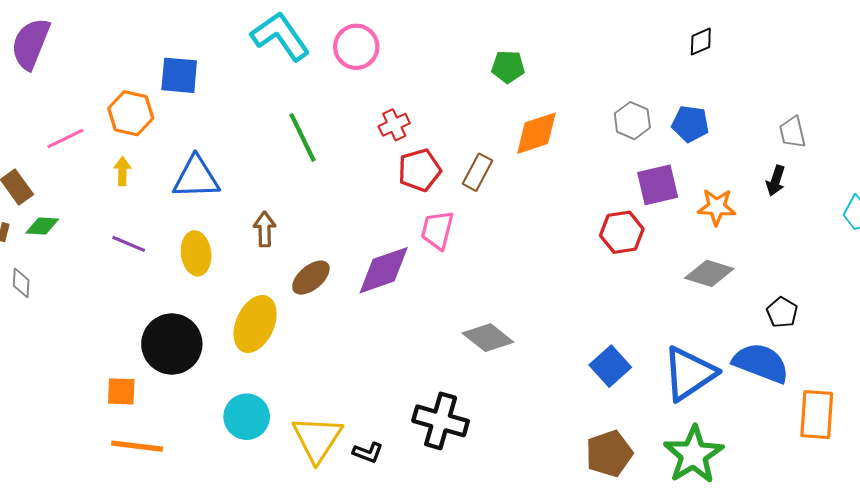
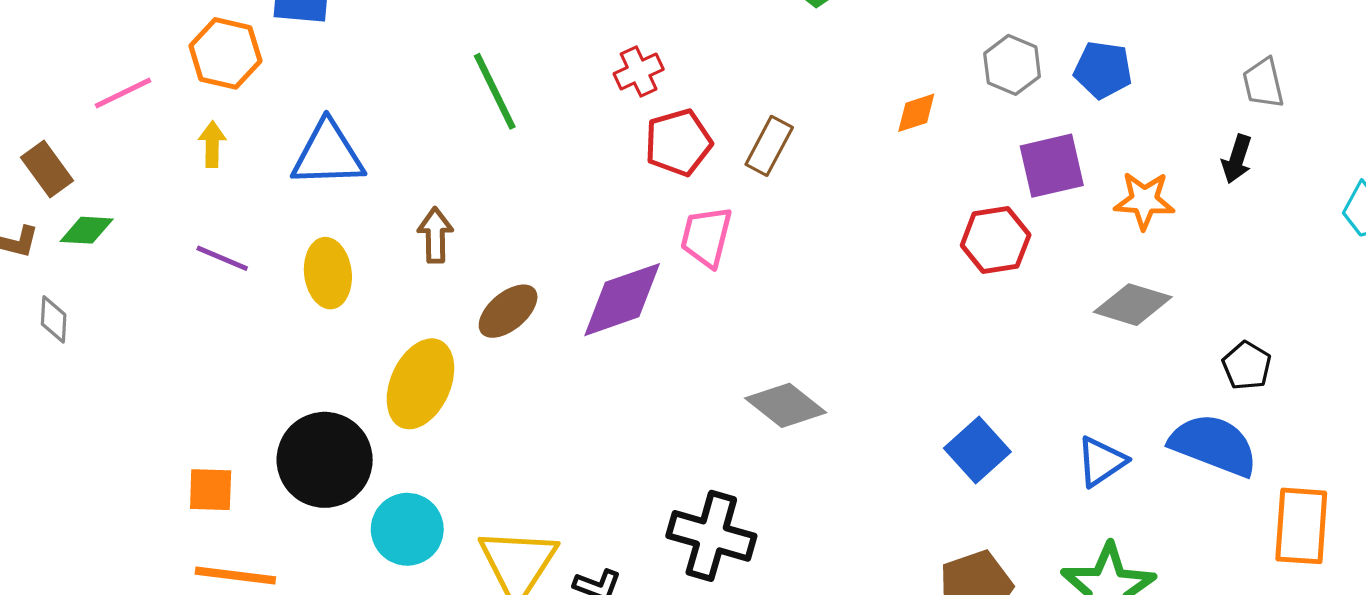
orange diamond: (536, 133) -> (916, 113), moved, size x0.6
black circle: (172, 344) -> (325, 460), moved
blue triangle: (689, 373) -> (1101, 462), size x0.6

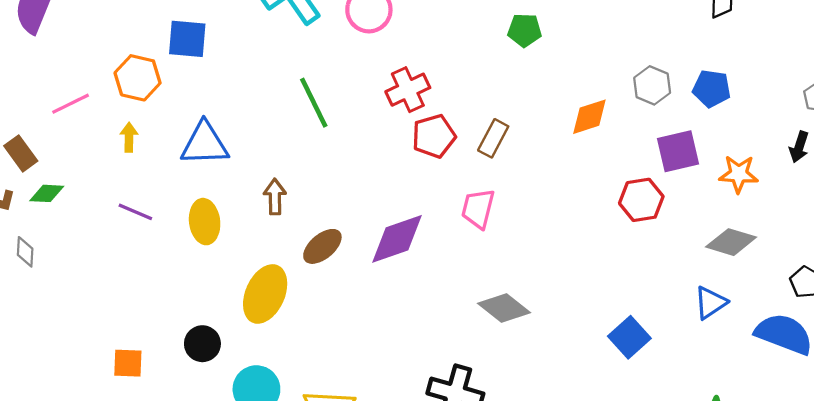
red cross: (639, 71) -> (408, 90), size x1.4
orange diamond: (916, 113) -> (589, 117), size x1.4
pink trapezoid: (706, 237) -> (478, 209), moved
black circle: (325, 460) -> (202, 344), size x0.6
blue triangle: (1101, 462) -> (710, 303), moved

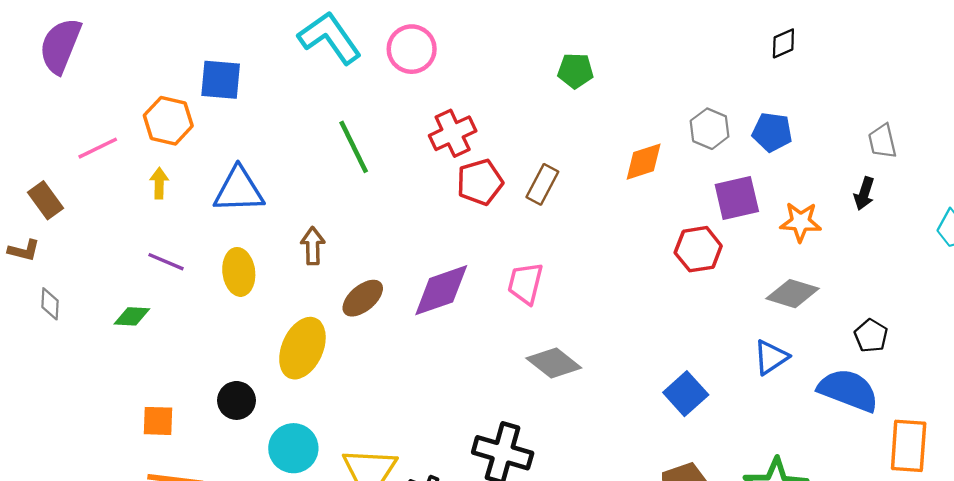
green diamond: (47, 193) -> (132, 316), moved
pink trapezoid: (478, 209) -> (525, 283), moved

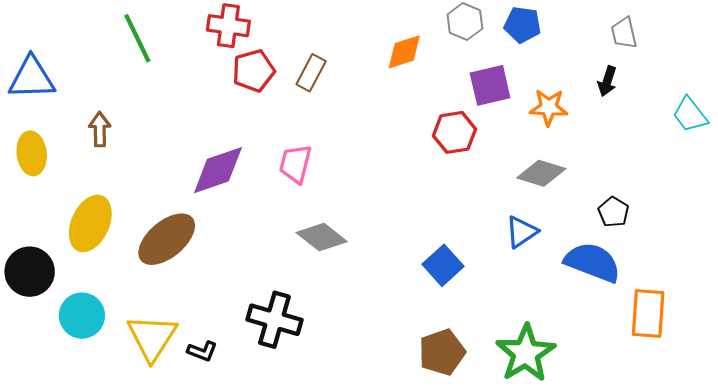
red cross: (453, 133) -> (228, 26), turned 33
brown ellipse: (363, 298) -> (167, 239), moved, size x1.5
black circle: (237, 400) -> (30, 272), size x1.4

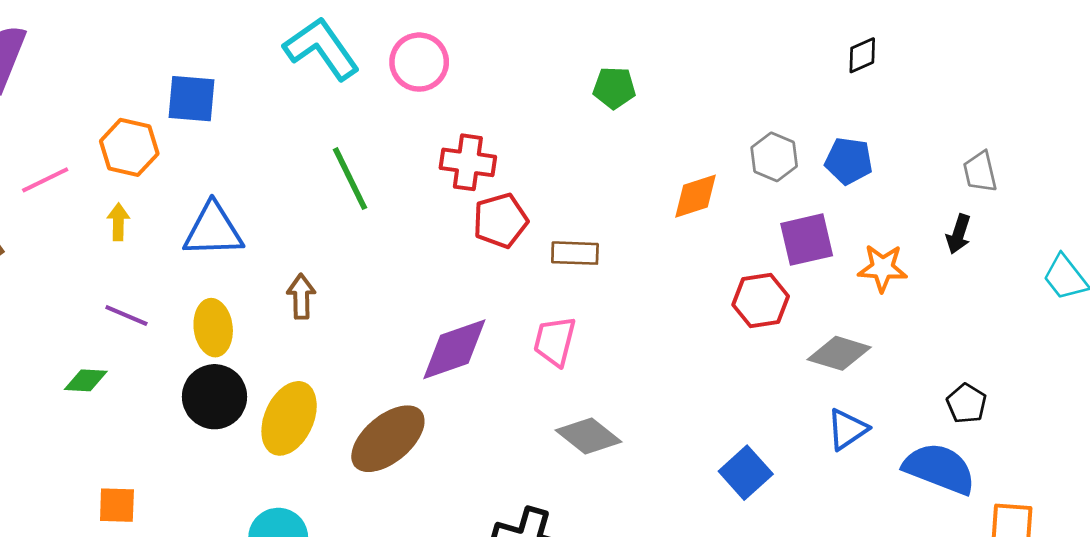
brown rectangle: (311, 73) -> (575, 253), moved, turned 64
gray diamond: (541, 173) -> (839, 353), moved
black circle: (30, 272) -> (215, 397), moved

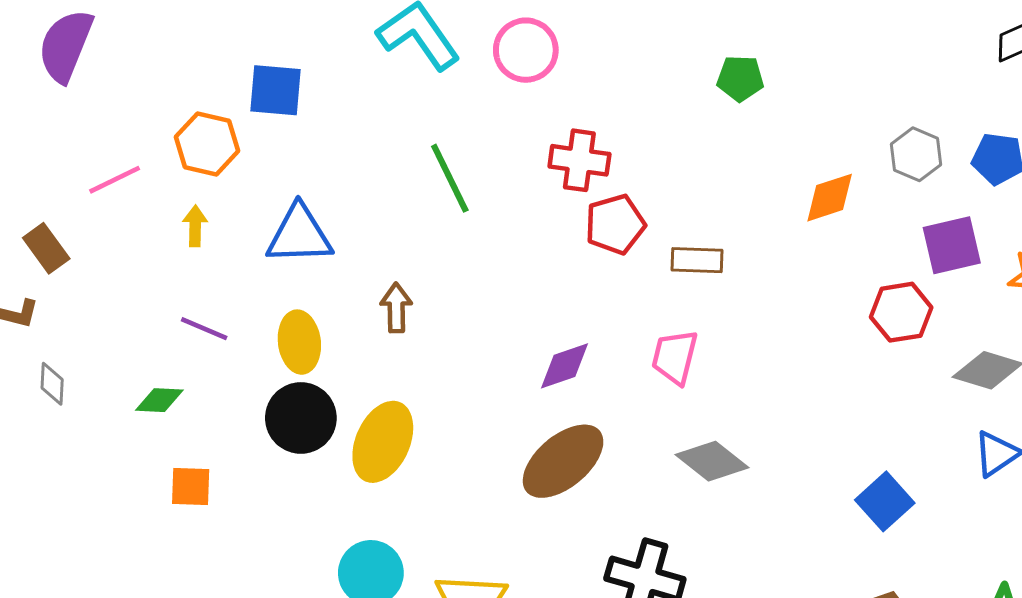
purple diamond: (454, 349) -> (565, 366), size x0.7
brown ellipse: (388, 439) -> (563, 461), moved
orange square: (117, 505) -> (191, 487), moved

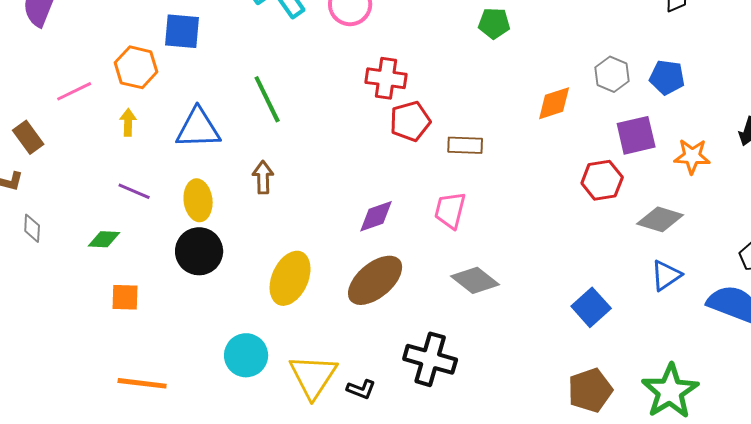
green line: (450, 178) -> (267, 99), moved
yellow ellipse: (383, 442) -> (290, 278), moved

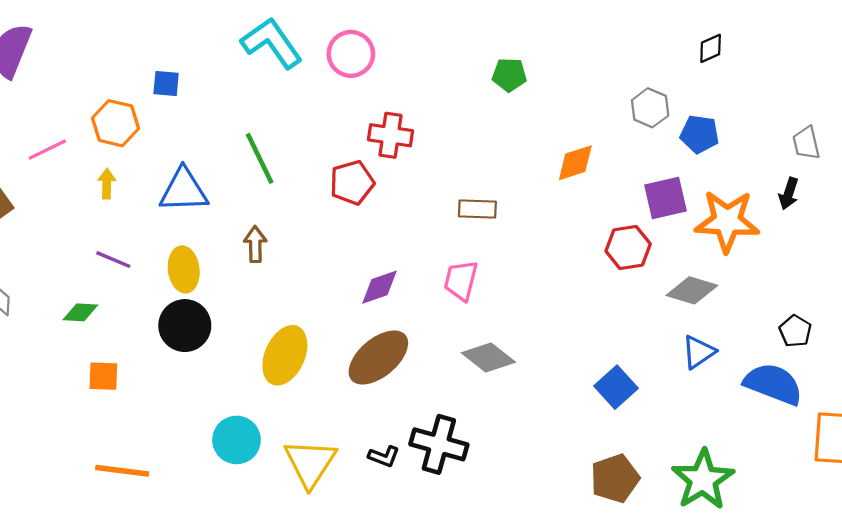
blue square: (182, 31) -> (166, 84), size x0.7
gray hexagon: (612, 74) -> (650, 108), moved
red pentagon: (410, 121) -> (352, 183), moved
orange star: (692, 156) -> (727, 221), size x1.6
black L-shape: (361, 389) -> (384, 456), moved

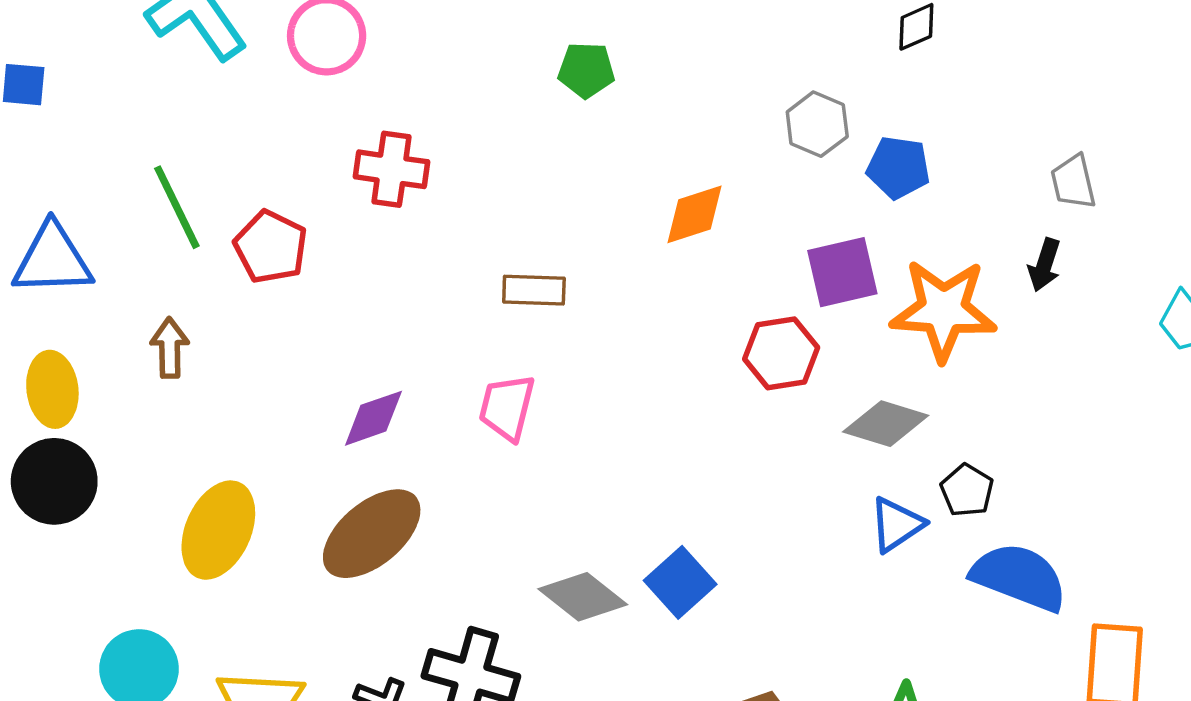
red pentagon: (352, 183) -> (271, 247), moved, turned -30
black pentagon: (795, 331) -> (967, 490), moved
gray diamond: (488, 357) -> (583, 597), moved
blue square: (616, 387) -> (680, 582), moved

